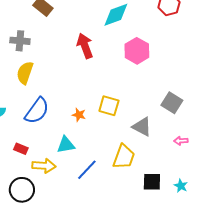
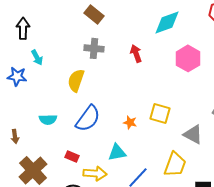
gray cross: (20, 41) -> (94, 48), moved
red arrow: (85, 46) -> (136, 53), size x0.7

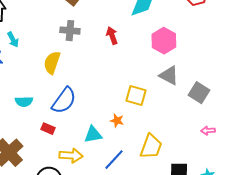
orange star: (130, 122) -> (117, 121), moved
gray triangle: (193, 134) -> (169, 76), moved
red rectangle: (72, 156) -> (48, 129), moved

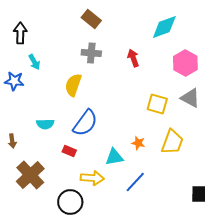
yellow square: (136, 96) -> (157, 104), moved
yellow trapezoid: (151, 147) -> (172, 142), moved

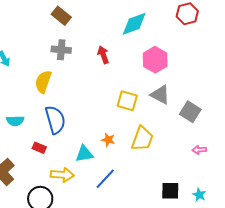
blue semicircle: (85, 123) -> (55, 120), turned -52

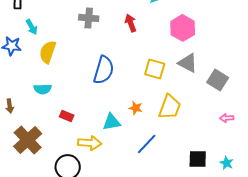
yellow semicircle: (43, 82) -> (48, 52), moved
blue semicircle: (55, 120) -> (104, 70), moved, turned 32
blue line: (105, 179) -> (147, 144), moved

